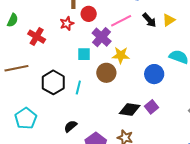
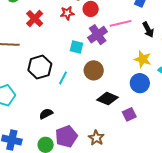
yellow star: (121, 55) -> (143, 59), moved
black diamond: (130, 109) -> (107, 99), moved

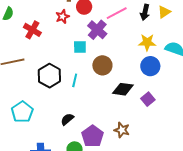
black arrow: (148, 30) -> (145, 12), turned 56

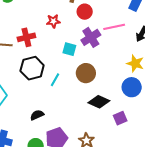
red star: (62, 17) -> (53, 21), moved
red cross: (32, 30) -> (26, 37), moved, turned 30

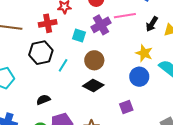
red cross: (26, 37) -> (48, 23), moved
black diamond: (99, 102) -> (93, 85), moved

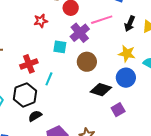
red cross: (48, 23) -> (29, 64), moved
black hexagon: (41, 53) -> (25, 95), moved
brown circle: (94, 60) -> (87, 62), moved
black diamond: (93, 85) -> (101, 90), moved

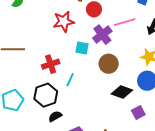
red star: (41, 21) -> (64, 22), size x1.5

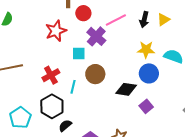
brown circle: (109, 64) -> (95, 74), moved

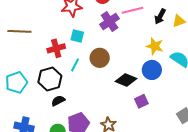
cyan square: (79, 53) -> (77, 36), moved

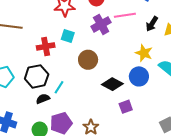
cyan line: (75, 65) -> (59, 87), moved

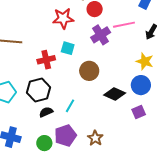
cyan line: (59, 87) -> (70, 106), moved
purple square: (126, 107) -> (139, 112), moved

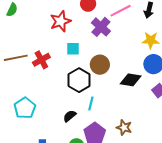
red cross: (46, 60) -> (41, 60), moved
black hexagon: (39, 90) -> (79, 80), moved

